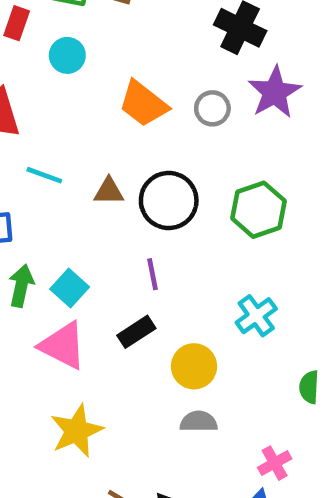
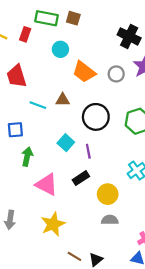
cyan circle: (67, 55) -> (60, 49), moved
brown triangle: (109, 191) -> (63, 100), moved
cyan square: (70, 288) -> (66, 143), moved

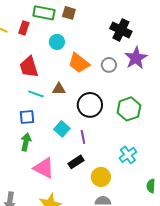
red trapezoid: (16, 76) -> (29, 67), moved
blue square: (15, 130) -> (27, 117), moved

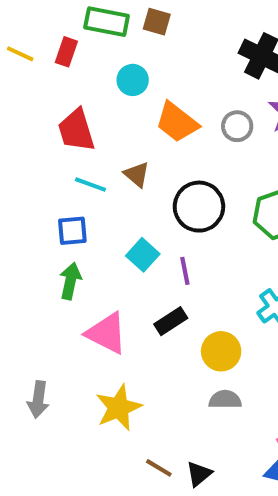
brown triangle: (59, 89) -> (137, 174), turned 40

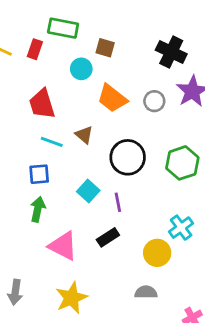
brown square: (157, 22) -> (105, 48), moved
yellow circle: (221, 351) -> (157, 253), moved

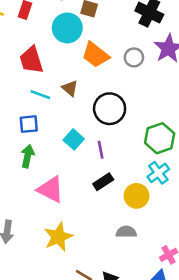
cyan circle: (81, 69) -> (67, 28), size x1.5
green hexagon: (182, 163) -> (160, 138), moved
black rectangle: (108, 237) -> (103, 182), moved

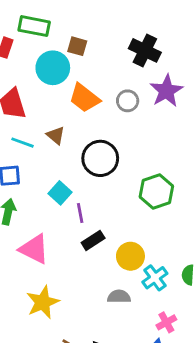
purple line: (101, 150) -> (80, 213), moved
cyan cross: (158, 173) -> (155, 278), moved

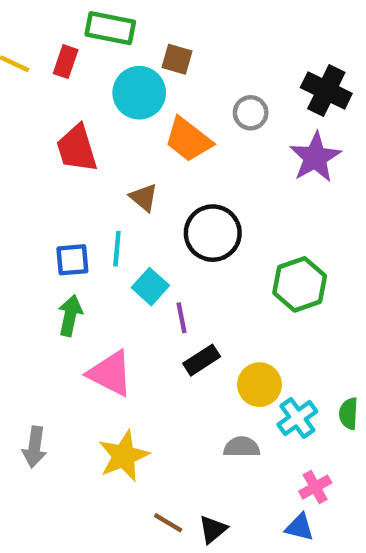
black cross: (145, 50) -> (326, 90), moved
purple star: (166, 91) -> (315, 157), moved
gray circle: (128, 101) -> (251, 113), moved
cyan line: (23, 143) -> (117, 249), moved, turned 75

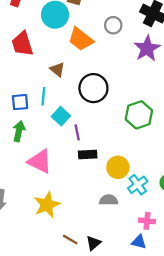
black rectangle: (202, 360) -> (88, 154), turned 30
pink cross: (315, 487) -> (147, 221), turned 35

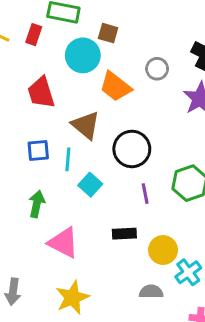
brown triangle: (57, 69) -> (86, 125), size x1.5
blue square: (20, 102) -> (38, 150), moved
purple line: (77, 132) -> (145, 194), moved

